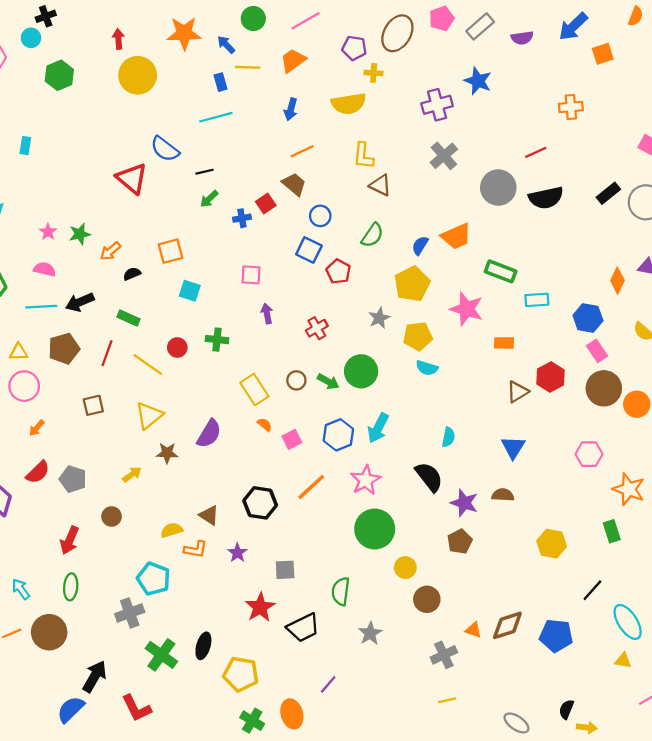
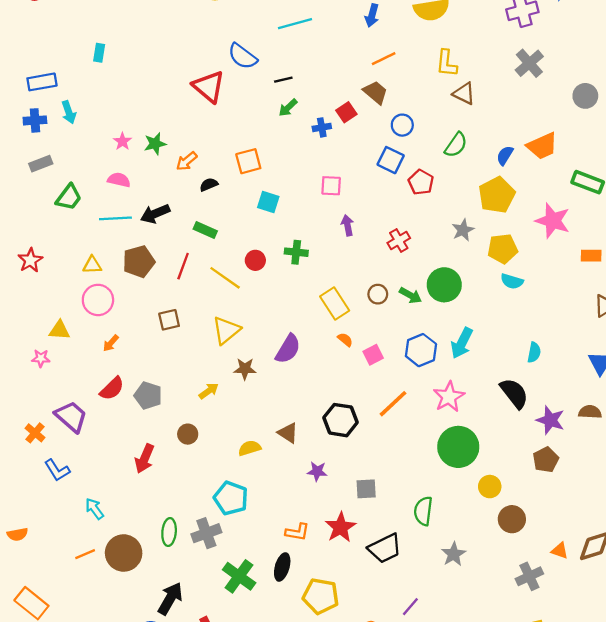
gray circle: (498, 188) -> (585, 96), size x0.7
orange L-shape: (195, 549) -> (297, 532), moved
purple star: (237, 553) -> (317, 471), turned -30
green ellipse: (71, 587) -> (169, 532), moved

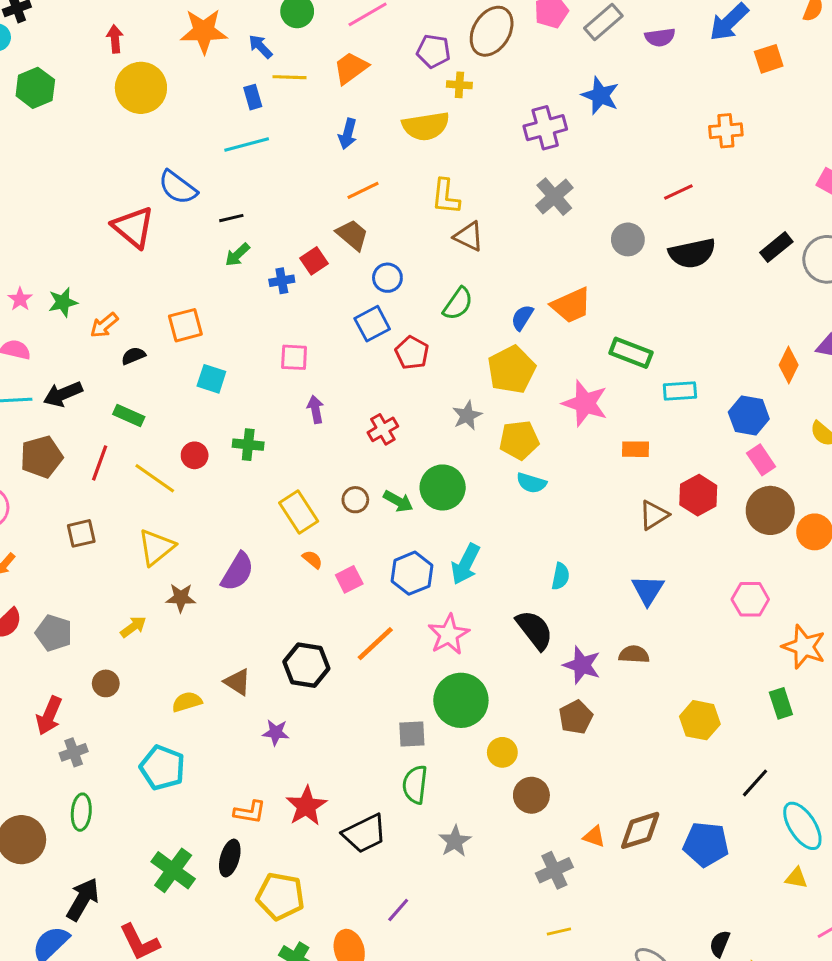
blue square: (391, 160) -> (372, 324), turned 36
gray square: (366, 489) -> (412, 734), moved
gray cross: (206, 533) -> (74, 752), moved, size x0.7

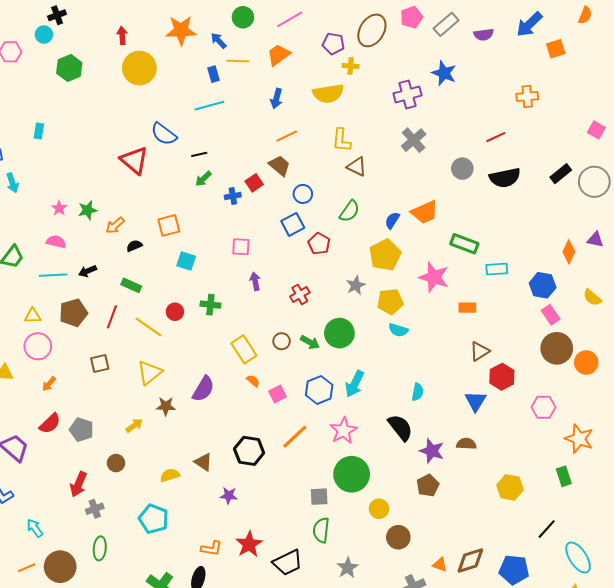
black arrow: (63, 394) -> (88, 271), size x0.7
red hexagon: (698, 495) -> (502, 377), moved

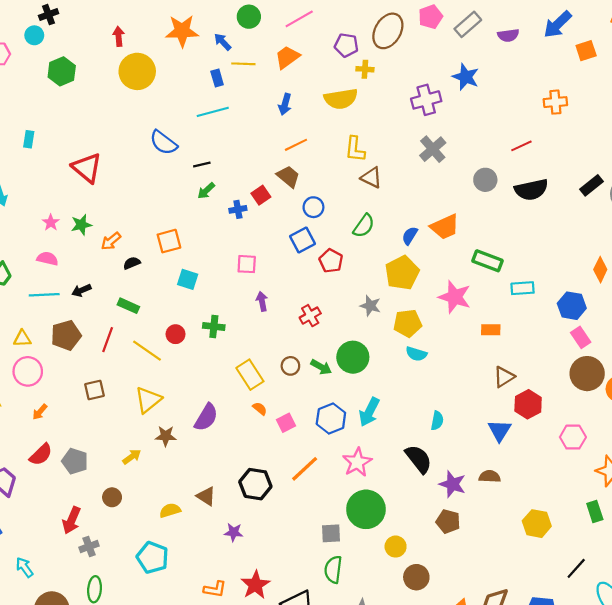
red triangle: (134, 160) -> (87, 168), moved
gray star: (356, 285) -> (370, 306), turned -30
brown pentagon: (428, 485) -> (448, 521), turned -30

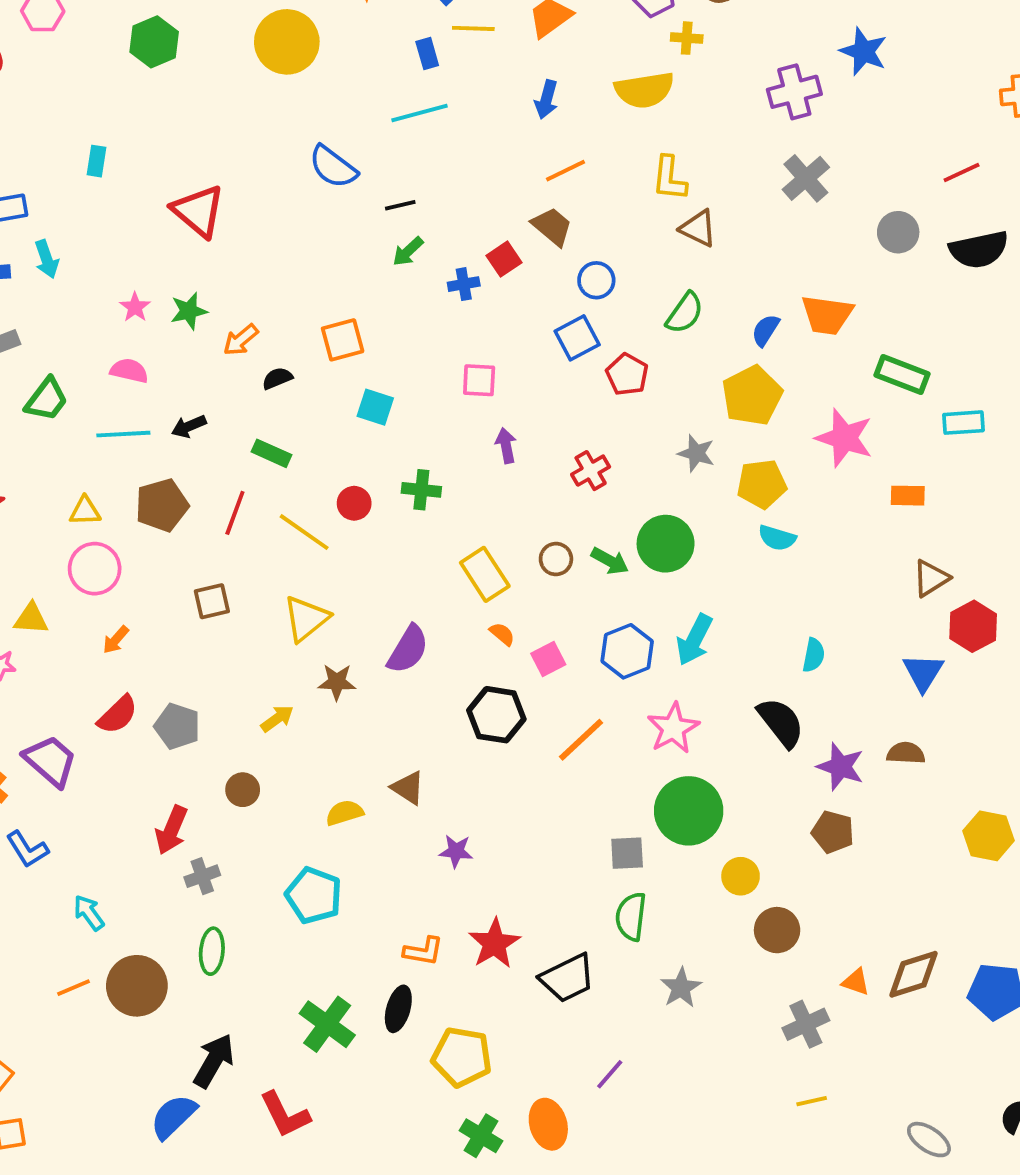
orange trapezoid: (445, 227) -> (827, 315), turned 32
black hexagon: (255, 484) -> (496, 715), moved

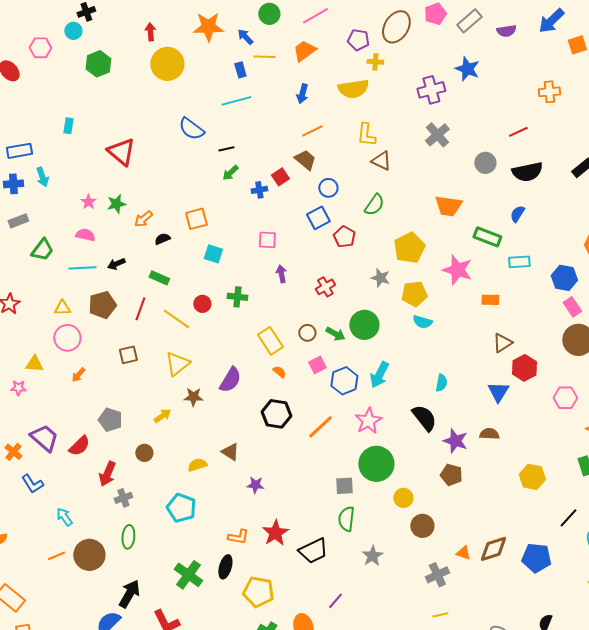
blue semicircle: (766, 330) -> (517, 214), moved
pink square: (548, 659) -> (317, 365), moved
red semicircle: (118, 715) -> (79, 446), moved

